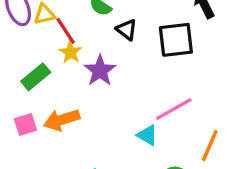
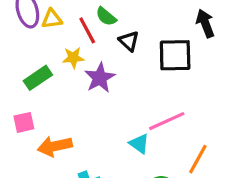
red line: (66, 31) -> (87, 30), moved
yellow star: (70, 52) -> (73, 58), turned 30
orange arrow: (62, 120) -> (55, 146), moved

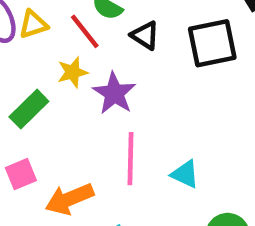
pink line: (167, 121) -> (131, 159), moved, turned -54

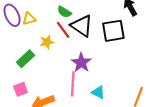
red line: (85, 31) -> (63, 30), moved
black triangle: (145, 35) -> (82, 26), size x1.6
purple star: (114, 93) -> (81, 63), moved

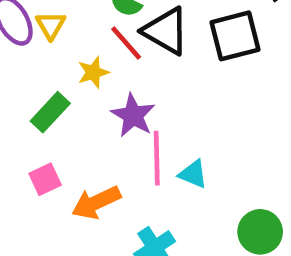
yellow triangle: (29, 19) -> (51, 25), turned -40
purple star: (81, 63) -> (133, 115), moved
cyan triangle: (98, 92) -> (193, 174), moved

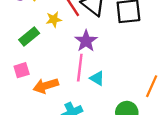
purple star: (133, 115) -> (86, 41), moved

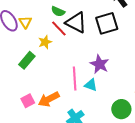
purple star: (86, 41) -> (100, 64), moved
pink square: (22, 70) -> (28, 101), moved

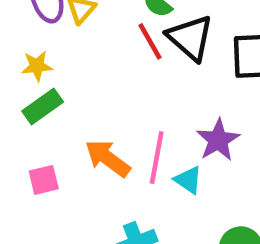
yellow star: (45, 42) -> (37, 66), moved
green rectangle: (27, 60) -> (43, 106), moved
orange arrow: (49, 99) -> (108, 158), moved, turned 50

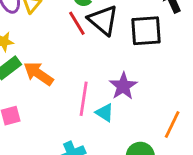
orange arrow: (108, 158) -> (39, 74), moved

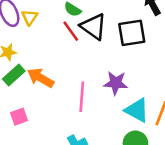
purple star: (123, 86) -> (116, 83), turned -30
cyan triangle: (105, 113) -> (137, 110), moved, size x1.5

